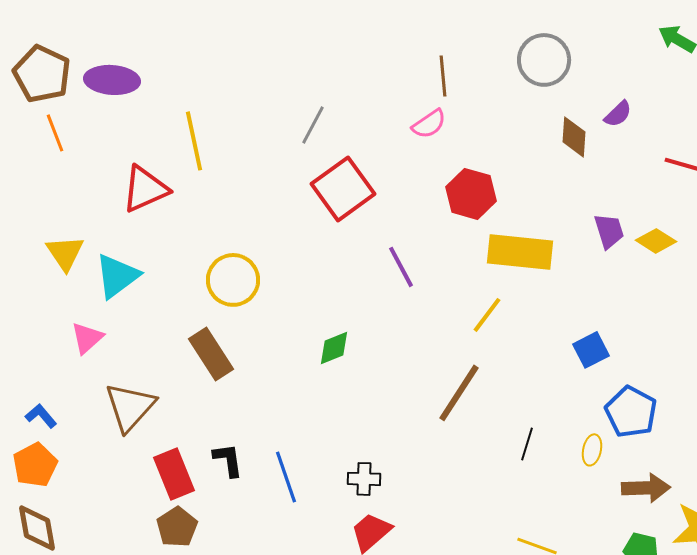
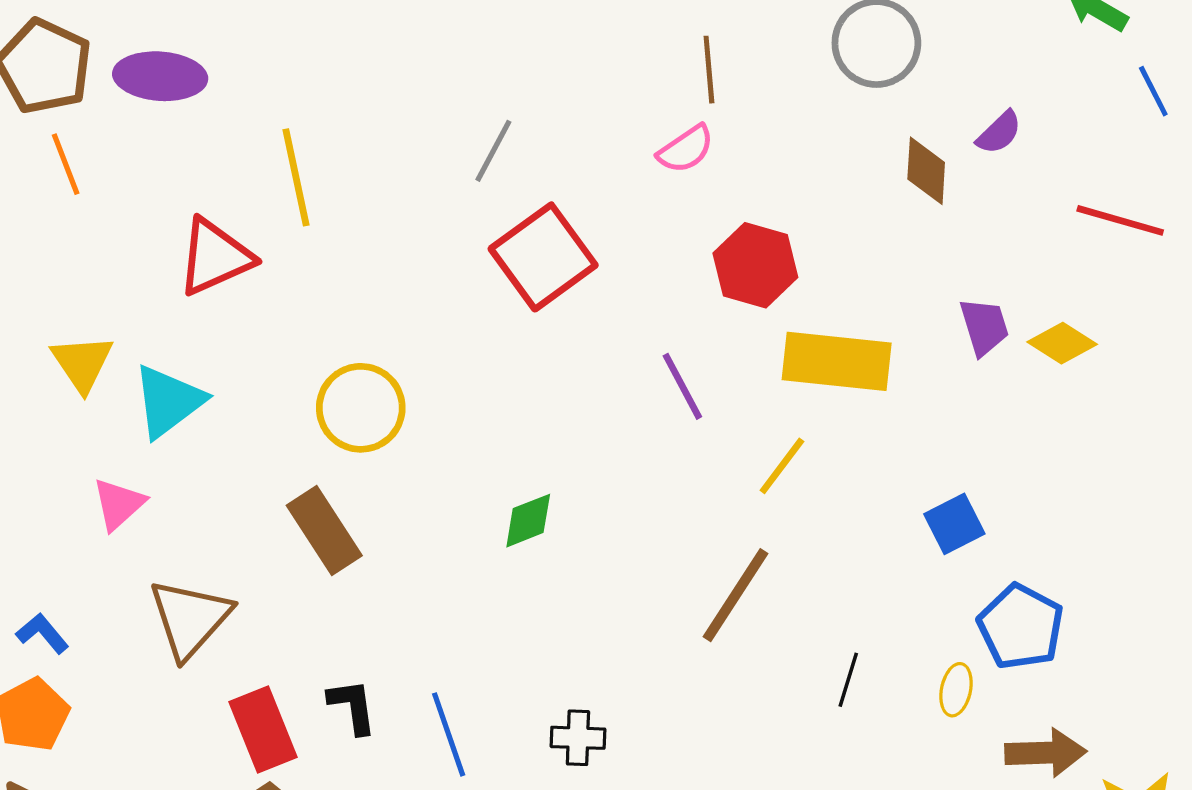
purple line: (401, 267) -> (682, 386), moved

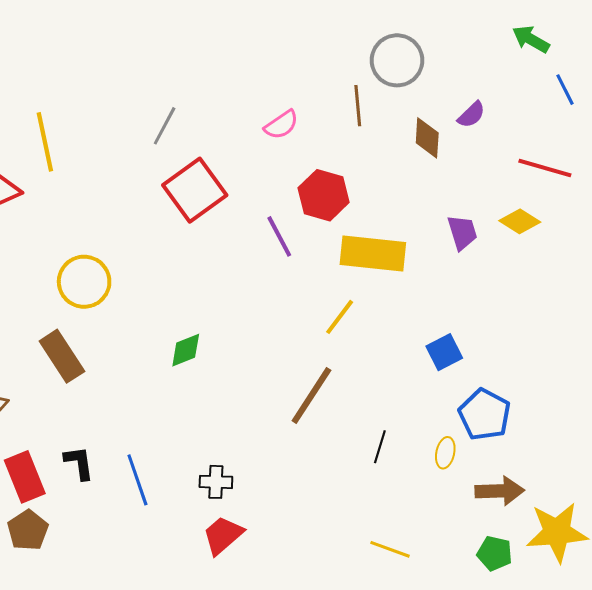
brown line: (709, 70) -> (358, 106), moved
yellow diamond: (1062, 343) -> (520, 221), moved
purple line: (682, 386) -> (279, 236), moved

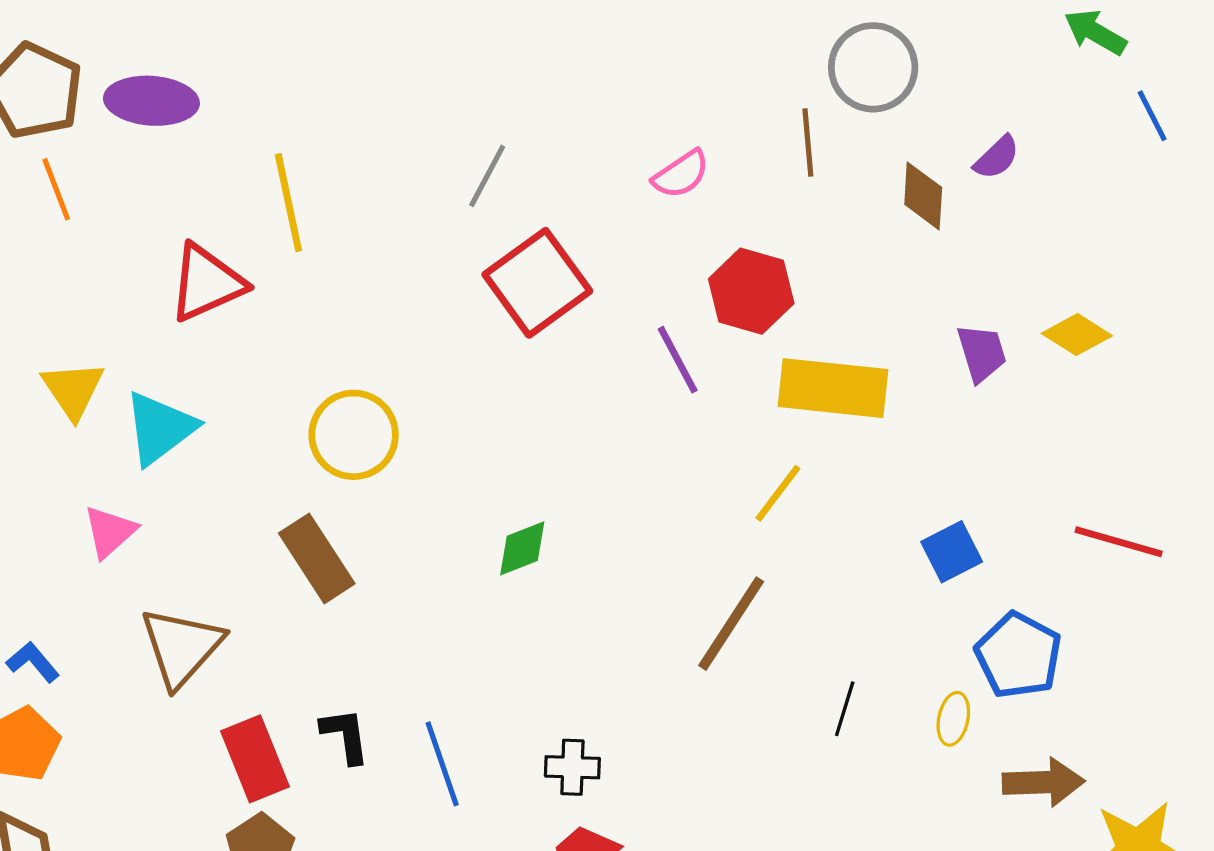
red line: (545, 168) -> (1119, 542), moved

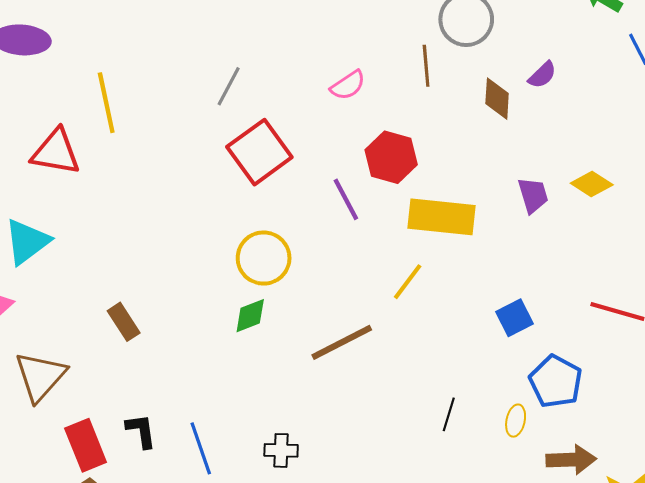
red triangle: (207, 283) -> (56, 152), turned 34
yellow circle: (354, 435) -> (264, 258), moved
brown rectangle: (317, 558) -> (124, 322), size x0.7
brown line: (731, 624) -> (342, 342), moved, turned 30

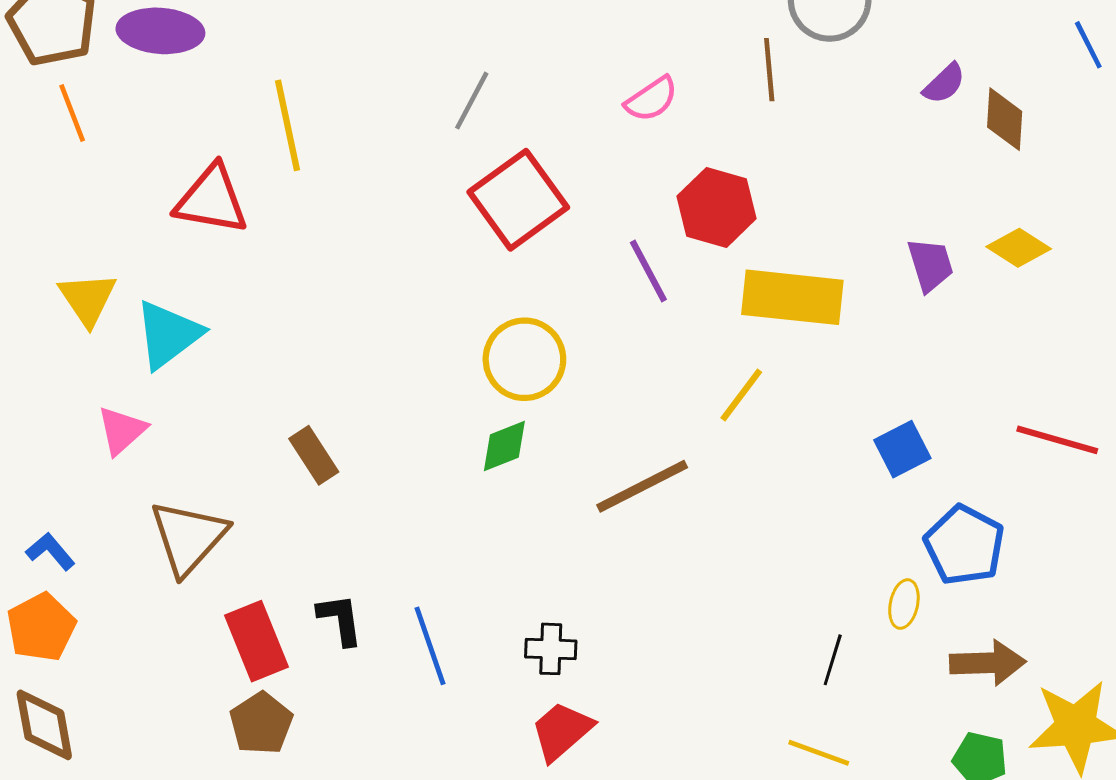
brown diamond: (497, 99) -> (1005, 119), moved
black line: (449, 414) -> (833, 660), moved

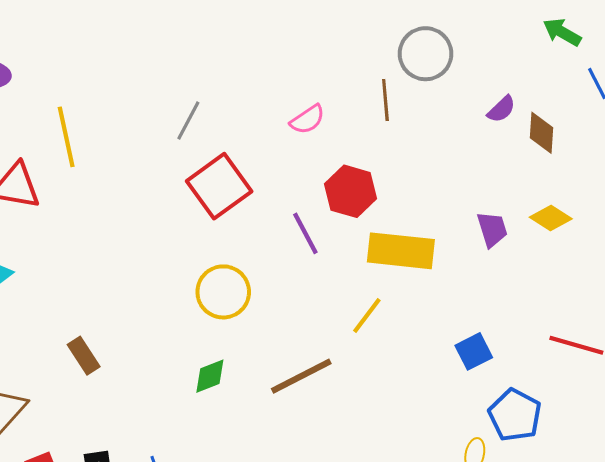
green diamond: (504, 446) -> (210, 376), moved

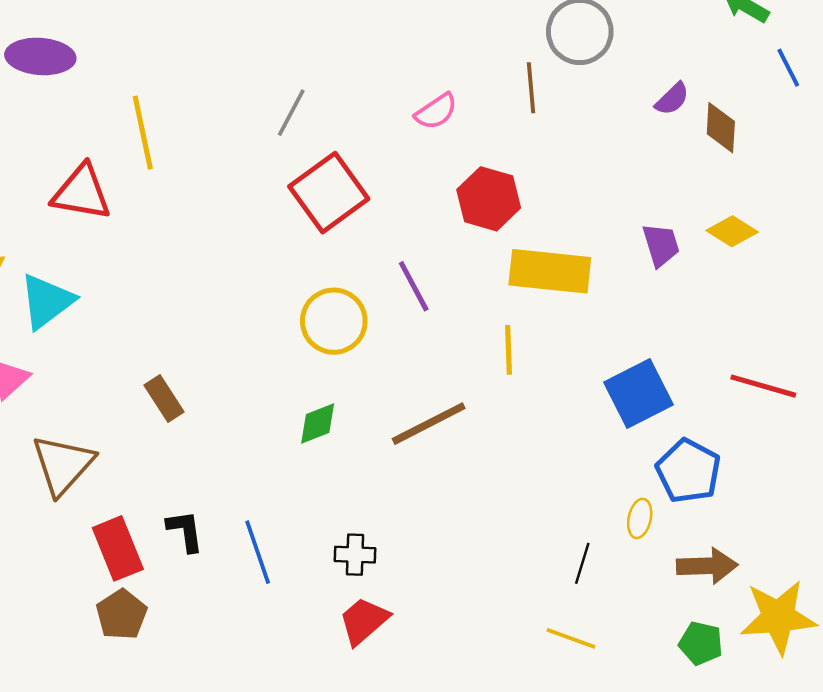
purple line: (305, 233) -> (414, 286), moved
yellow line: (367, 316) -> (509, 350), turned -39
blue square: (474, 351) -> (638, 394), size x1.5

